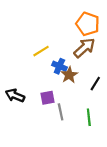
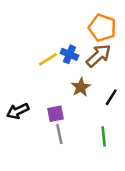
blue cross: (59, 66) -> (69, 54), moved
black arrow: (15, 96) -> (18, 111), turned -48
gray line: (61, 112) -> (59, 134), moved

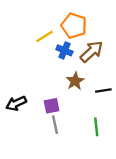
orange pentagon: (102, 28) -> (74, 26), moved
yellow line: (48, 59) -> (44, 36), moved
black line: (111, 97) -> (103, 90), turned 49

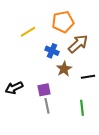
orange pentagon: (74, 26) -> (63, 22), turned -30
yellow line: (44, 36) -> (28, 32), moved
blue cross: (64, 50) -> (52, 51), moved

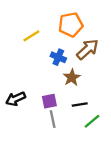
black line: (88, 77) -> (80, 104), moved
green line: (82, 108) -> (92, 121), turned 56

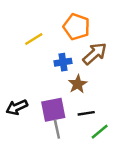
orange pentagon: (71, 25) -> (76, 27), turned 30
blue cross: (58, 57) -> (63, 62), turned -32
purple square: (49, 101) -> (53, 110), size x1.5

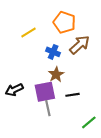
blue cross: (63, 62) -> (53, 52), turned 32
brown star: (78, 84) -> (56, 74), moved
green line: (100, 132) -> (89, 122), moved

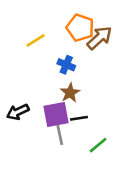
brown arrow: (80, 45) -> (99, 38), moved
black line: (72, 95) -> (79, 118), moved
green line: (89, 122) -> (98, 145), moved

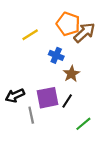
brown star: (70, 93) -> (71, 74), moved
black line: (79, 118) -> (67, 101), turned -48
gray line: (60, 135) -> (31, 115), moved

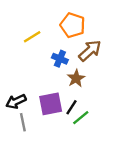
brown arrow: (84, 33) -> (90, 51), moved
gray line: (31, 115) -> (23, 122), moved
green line: (83, 124) -> (81, 118), moved

